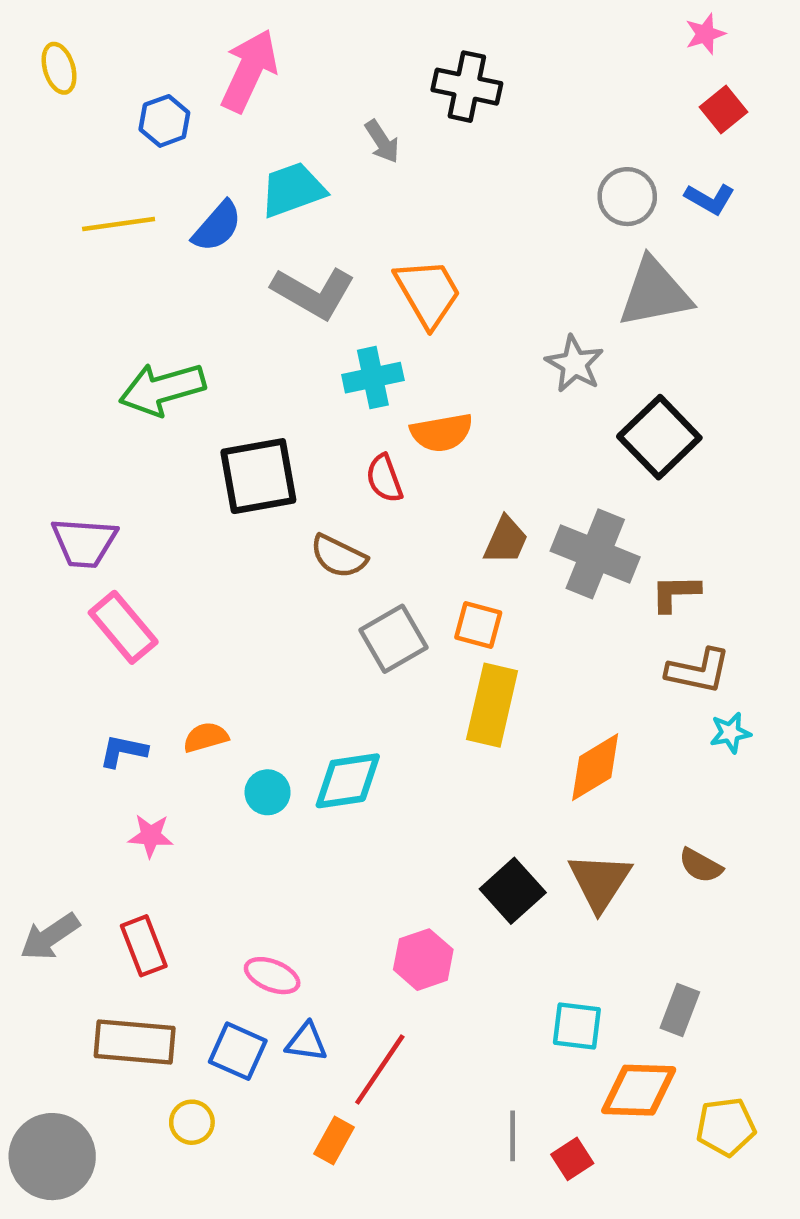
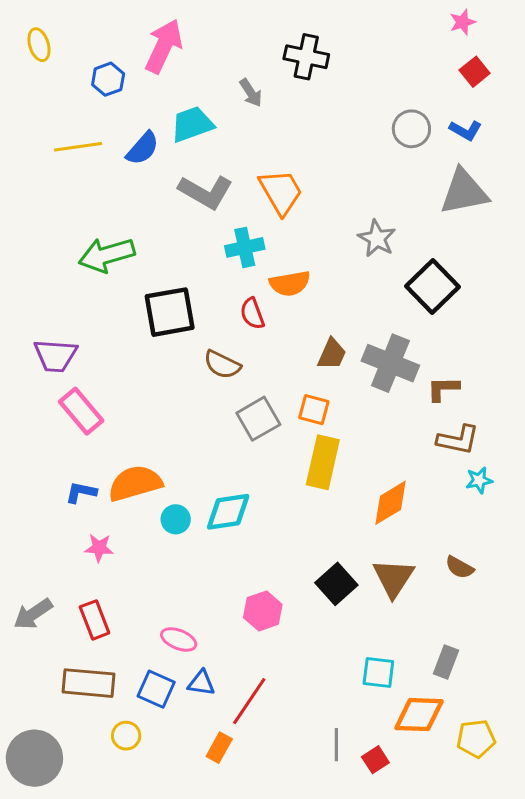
gray triangle: (655, 293) -> (464, 192), moved
orange semicircle: (206, 737) -> (135, 483), size x1.8
pink hexagon: (423, 960) -> (263, 611), moved

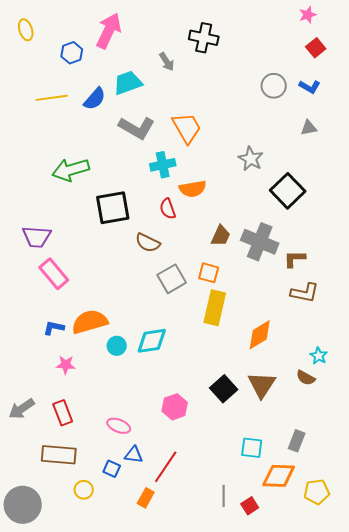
gray triangle: (464, 192) -> (309, 128), size x0.5
cyan star: (479, 480) -> (319, 356), moved, turned -30
blue square: (156, 689) -> (112, 469), moved, size x0.7

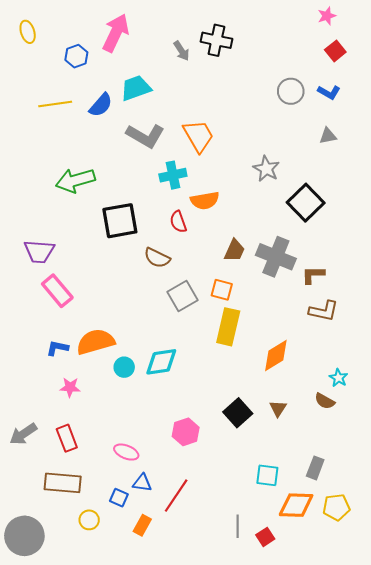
gray arrow: (167, 62) -> (181, 51), moved
brown triangle: (262, 385) -> (278, 409), size x0.6
yellow pentagon: (317, 492) -> (336, 507), moved
orange rectangle: (146, 498) -> (142, 525), moved

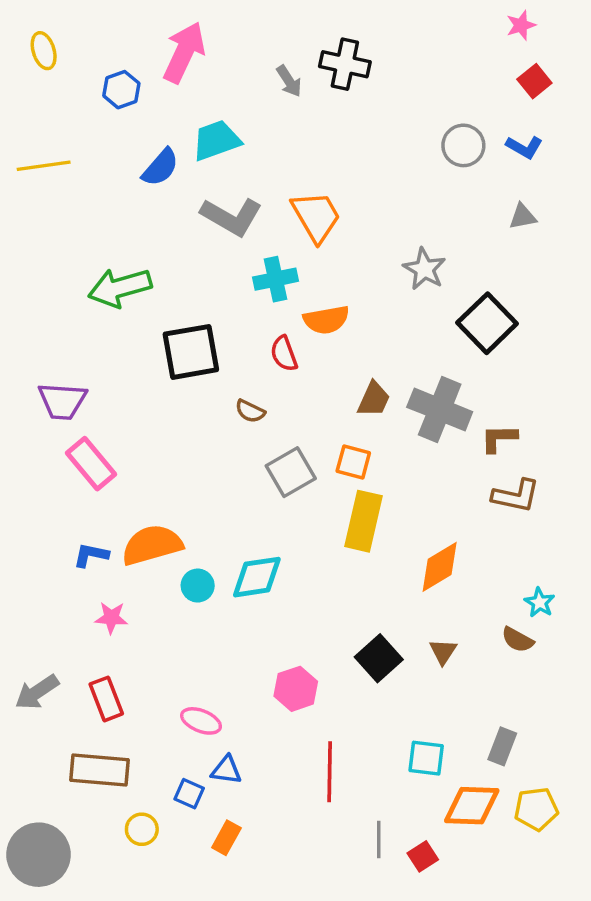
yellow line: (55, 104) -> (44, 166), moved
brown semicircle: (157, 258) -> (250, 411), size x0.7
red line: (176, 496) -> (330, 772), moved, turned -33

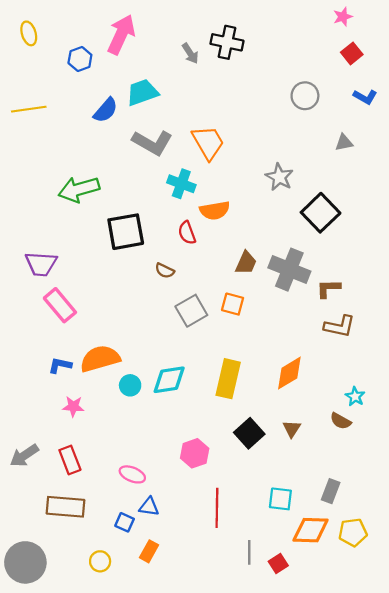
blue L-shape: (524, 147) -> (365, 97), moved
cyan cross: (275, 279) -> (181, 184), turned 32
yellow rectangle: (364, 521) -> (228, 379), moved
yellow circle: (142, 829) -> (100, 561), moved

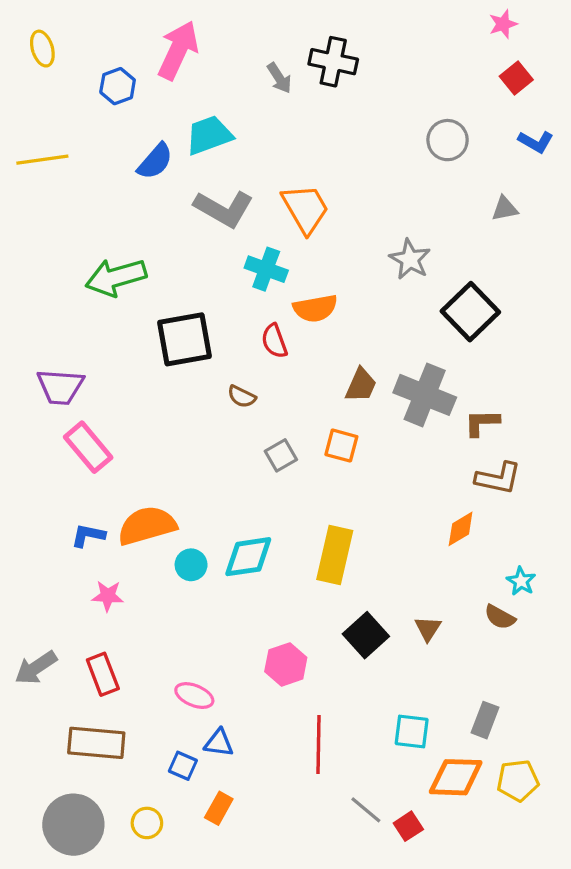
gray square: (191, 311) -> (281, 455), size x0.7
orange diamond: (289, 373) -> (461, 529), moved, size x0.7
gray line: (249, 552) -> (366, 810), turned -50
gray circle: (25, 562) -> (73, 825), moved

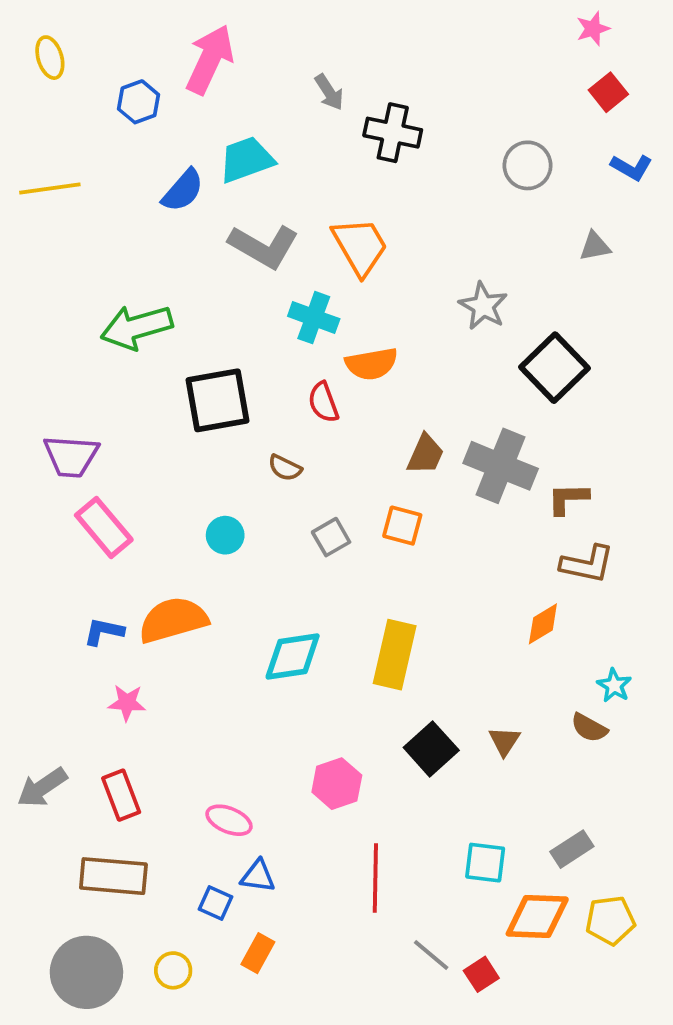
black cross: (333, 62) -> (393, 133), moved
cyan circle: (191, 565) -> (225, 535), moved
gray rectangle: (485, 720) -> (572, 849), turned 36

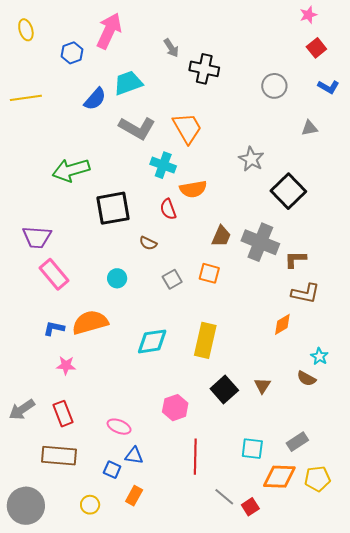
gray circle: (86, 972) -> (26, 506), moved

